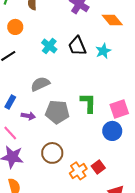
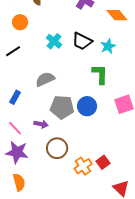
black trapezoid: (77, 46) -> (82, 41), turned -40
green L-shape: (88, 103) -> (100, 74), moved
purple arrow: (28, 116) -> (41, 124), moved
blue circle: (112, 131) -> (87, 106), moved

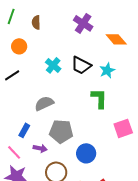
blue rectangle: (15, 97) -> (24, 130), moved
blue circle: (87, 106) -> (86, 153), moved

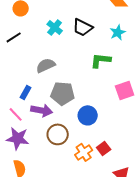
cyan star: (107, 70) -> (118, 32), moved
green L-shape: (99, 98) -> (101, 60), turned -85
purple arrow: (40, 148) -> (42, 110), size x1.5

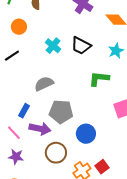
purple star: (18, 138) -> (16, 157), size x0.7

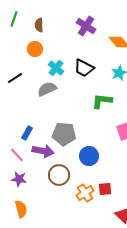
orange circle: (19, 27) -> (35, 49), moved
gray semicircle: (44, 84) -> (47, 89), moved
red square: (102, 167) -> (105, 189), turned 32

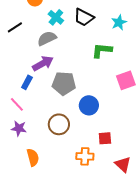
purple arrow: (43, 151) -> (43, 63), moved, turned -40
orange cross: (85, 193) -> (85, 156), moved, turned 36
orange semicircle: (21, 209) -> (33, 157), moved

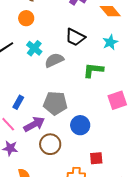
cyan cross: (56, 17) -> (34, 48), moved
gray semicircle: (47, 38) -> (54, 60), moved
purple arrow: (43, 63) -> (34, 124), moved

